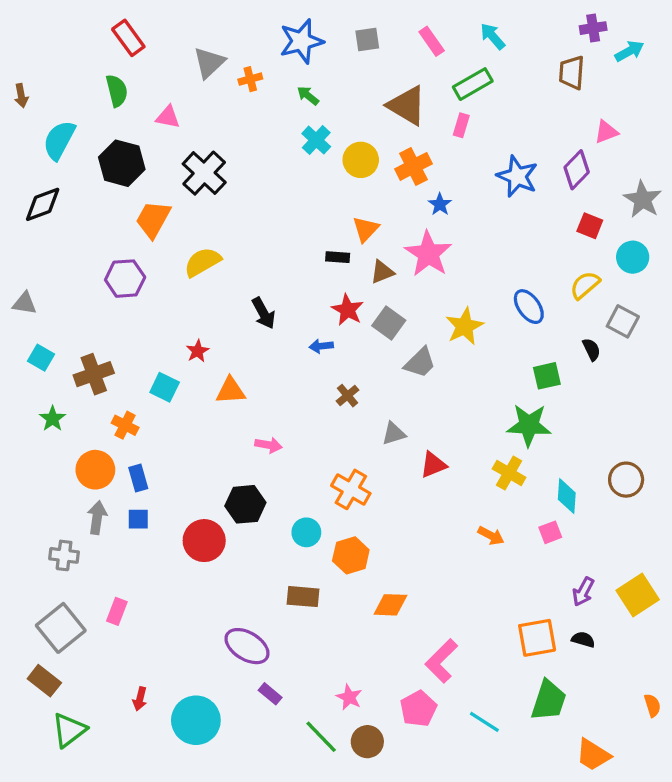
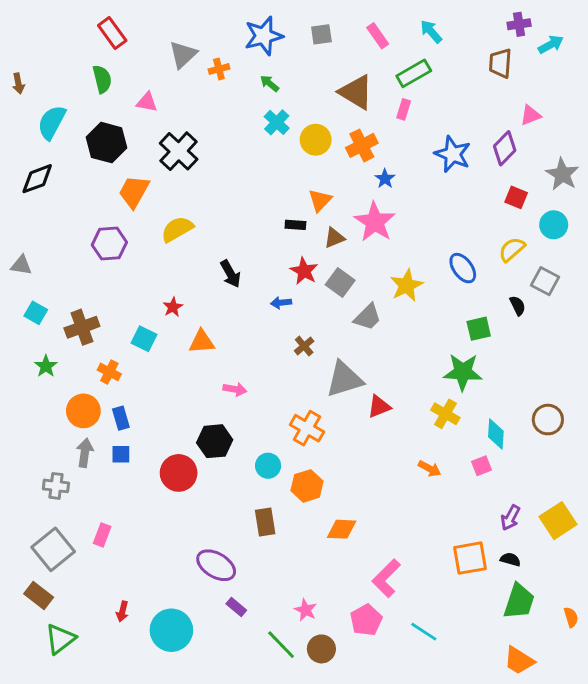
gray triangle: (394, 433) -> (344, 379), size x1.8
brown rectangle: (303, 597) -> (265, 522), turned 76
green trapezoid: (549, 700) -> (519, 601), moved

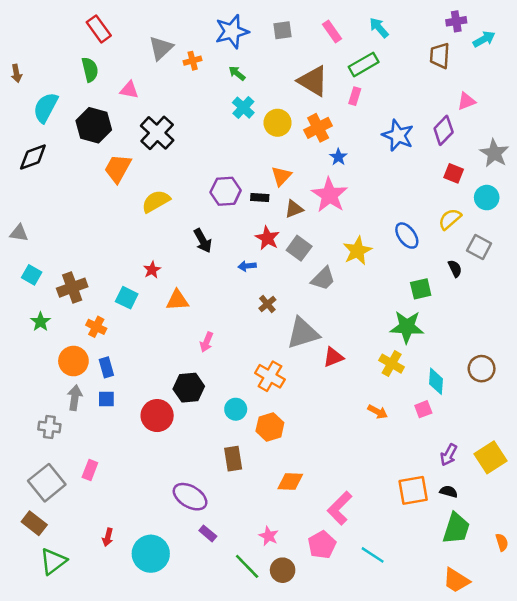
purple hexagon: (109, 244) -> (226, 191), moved
pink arrow: (235, 389) -> (207, 342), turned 102
orange diamond: (342, 529) -> (290, 481), moved

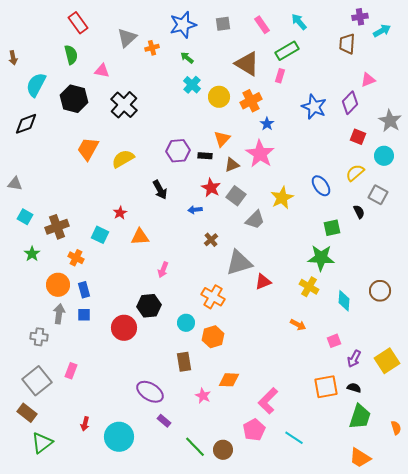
orange trapezoid: (118, 168) -> (88, 149), moved
pink square: (423, 409) -> (334, 341), moved
pink star: (269, 536) -> (203, 396), moved

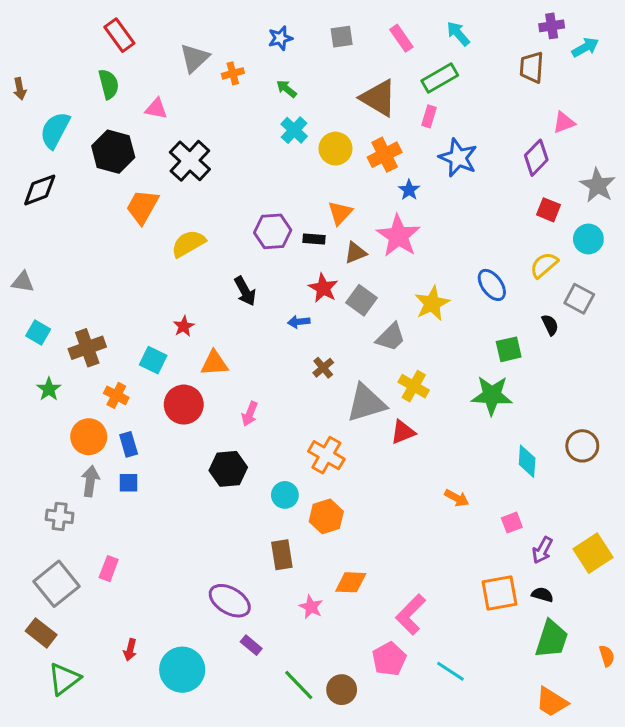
blue star: (183, 25) -> (280, 38), size x0.6
blue star: (314, 107) -> (458, 158), moved
orange trapezoid: (88, 149) -> (142, 207), moved
yellow cross: (309, 287) -> (414, 386), moved
red circle: (124, 328) -> (184, 405), moved

